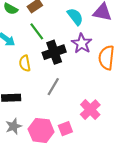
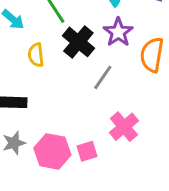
black cross: (54, 52) -> (78, 42), turned -35
gray line: (53, 87) -> (103, 77), moved

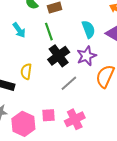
yellow semicircle: (36, 55) -> (26, 72), moved
pink square: (87, 151) -> (48, 115), moved

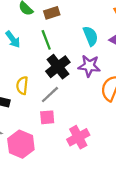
purple star: (87, 56) -> (89, 66), turned 30
gray line: (69, 83) -> (50, 95), moved
pink square: (48, 115) -> (47, 117), moved

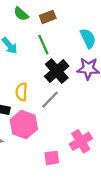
pink square: (47, 117) -> (52, 158), moved
pink hexagon: (21, 144) -> (24, 125), moved

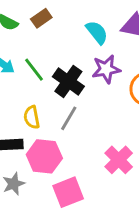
green line: (43, 45) -> (34, 70), moved
pink square: (52, 158) -> (68, 192), moved, size x1.5

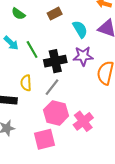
brown rectangle: (41, 18) -> (55, 14), moved
black cross: (68, 81) -> (55, 61), turned 35
pink hexagon: (44, 156) -> (56, 113), moved

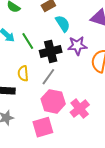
cyan semicircle: (80, 29) -> (63, 24), moved

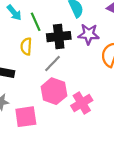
yellow semicircle: (23, 73) -> (26, 46), moved
pink square: (43, 127) -> (26, 117), moved

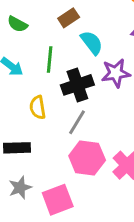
green line: (36, 22) -> (50, 59), moved, turned 42

